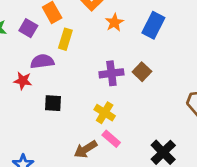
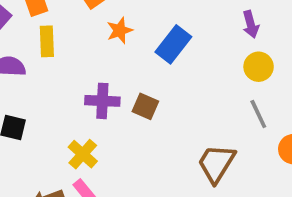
yellow rectangle: (65, 39) -> (47, 41), turned -30
brown square: (142, 72) -> (145, 106), turned -30

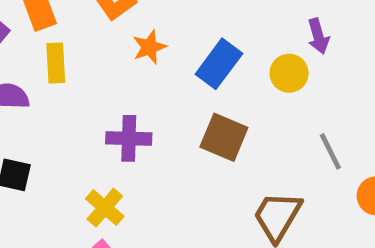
yellow circle: (259, 67) -> (289, 73), moved
brown square: (145, 106) -> (224, 137), moved, size x1.4

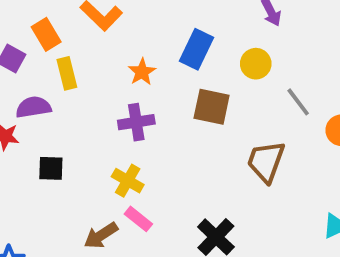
orange star: (149, 47) -> (142, 72), moved
yellow circle: (289, 73) -> (256, 64), moved

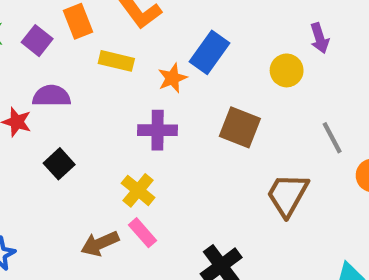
blue rectangle: (197, 49) -> (209, 52), moved
yellow circle: (256, 64) -> (287, 70), moved
yellow rectangle: (67, 73) -> (116, 61), moved, turned -72
black square: (51, 168) -> (59, 164), turned 36

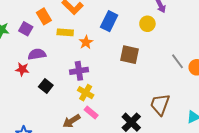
orange star: (172, 78) -> (86, 42), moved
purple cross: (158, 130) -> (79, 71), moved
gray line: (332, 138) -> (178, 61), moved
brown trapezoid: (287, 195) -> (160, 104), moved

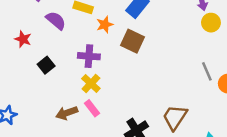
yellow circle: (147, 24) -> (211, 23), moved
purple semicircle: (37, 54) -> (56, 21), moved, turned 36
brown square: (129, 55) -> (132, 41), moved

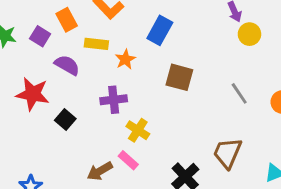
red star: (23, 39) -> (33, 94), size x1.6
brown square: (132, 41) -> (179, 77), moved
gray line: (207, 71) -> (239, 93), moved
yellow cross: (91, 84) -> (138, 130), moved

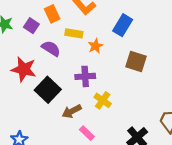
black square: (65, 119) -> (48, 90), size x1.6
pink rectangle: (128, 160) -> (87, 133), moved
brown arrow: (100, 171) -> (72, 111), moved

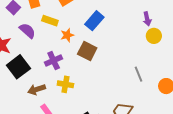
brown square: (136, 62) -> (87, 51), moved
purple cross: (85, 76) -> (54, 61), turned -30
yellow cross: (103, 100) -> (65, 84), turned -35

